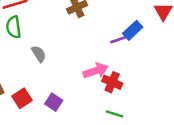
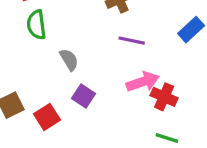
purple line: (120, 39) -> (132, 41), moved, turned 30
purple square: (54, 102) -> (83, 96), moved

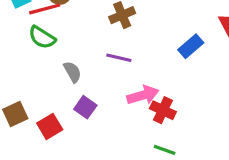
green semicircle: (36, 25) -> (42, 37), turned -52
purple line: (132, 41) -> (119, 58), moved

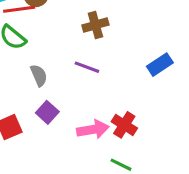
pink arrow: (143, 95) -> (93, 129), moved

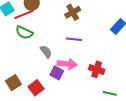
red cross: (124, 125) -> (97, 69), moved
pink arrow: (93, 129) -> (67, 64), moved, turned 30

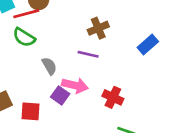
brown cross: (73, 12) -> (98, 28), moved
red square: (36, 88) -> (31, 111), turned 35

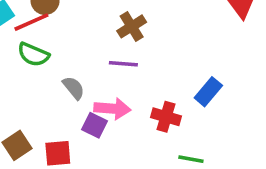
blue rectangle: (148, 44) -> (208, 92), moved

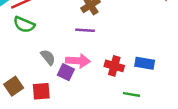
gray semicircle: (74, 88) -> (48, 57), moved
blue rectangle: (208, 92) -> (145, 63), moved, turned 60

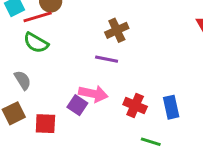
gray semicircle: (48, 57) -> (23, 80), moved
blue rectangle: (145, 63) -> (171, 107), turned 60

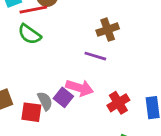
gray semicircle: (23, 80) -> (45, 101), moved
red cross: (135, 106) -> (118, 103), turned 30

